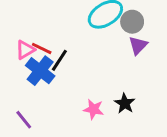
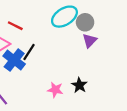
red line: (42, 48) -> (15, 26), moved

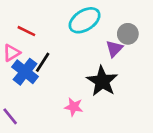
gray circle: (85, 22) -> (128, 34), moved
black star: (79, 85) -> (102, 81), moved, size x1.6

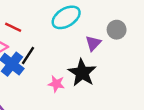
gray circle: (128, 34) -> (117, 30), moved
pink star: (74, 107) -> (56, 84), moved

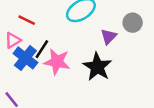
pink star: (56, 84) -> (57, 62), moved, size x1.5

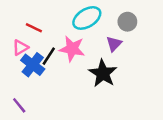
gray circle: (133, 23) -> (127, 22), moved
pink star: (57, 62) -> (72, 49), moved

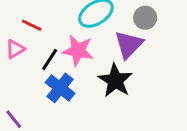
purple triangle: (114, 44) -> (129, 45), size x1.5
blue cross: (33, 65) -> (60, 88), moved

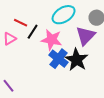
black line: (50, 60) -> (33, 32), moved
blue cross: (60, 88) -> (59, 59), moved

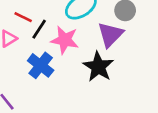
blue cross: (59, 59) -> (41, 65), moved

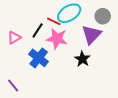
red line: (23, 17) -> (54, 21), moved
black star: (98, 67) -> (82, 59), size x0.7

